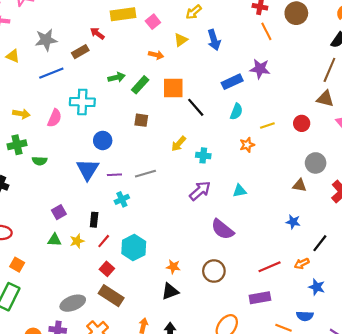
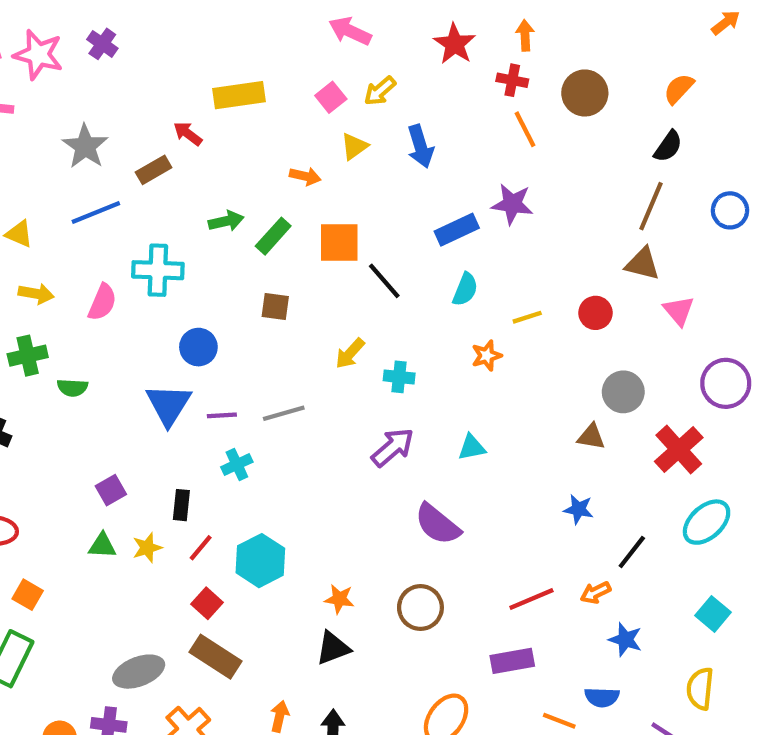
pink square: (153, 22) -> (331, 97), moved
gray star: (46, 40) -> (85, 146), turned -30
yellow triangle: (13, 56) -> (19, 234), moved

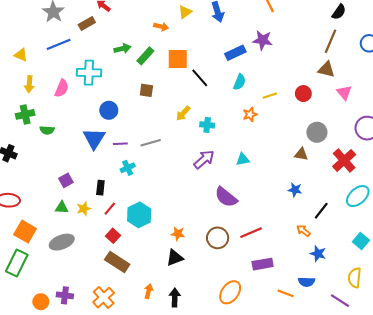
yellow arrow: (36, 294) -> (29, 84), turned 84
orange arrow: (596, 593) -> (303, 231), turned 64
orange square: (28, 595) -> (25, 232), size x1.5
red line: (531, 599) -> (251, 233), moved
gray ellipse: (139, 672) -> (62, 242), moved

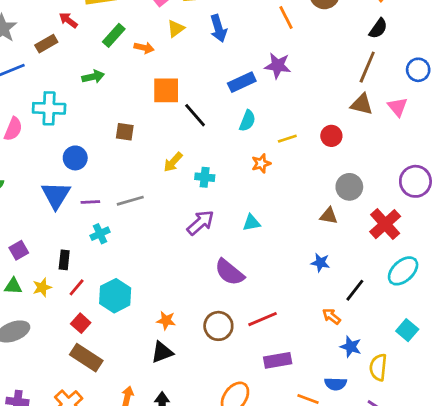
green rectangle: (145, 56) -> (114, 35), moved
pink triangle: (344, 92) -> (398, 107), moved
yellow semicircle: (355, 278) -> (378, 367), moved

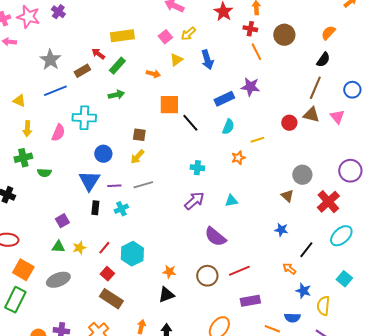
green rectangle: (114, 35) -> (117, 66), moved
red circle: (331, 136) -> (289, 123), moved
yellow arrow: (173, 162) -> (137, 157), moved
brown triangle: (329, 216) -> (287, 196), turned 32
black rectangle: (64, 260) -> (95, 208), moved

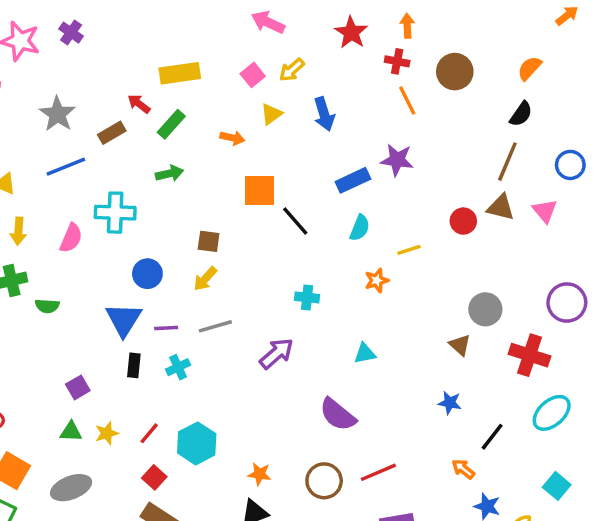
purple arrow: (194, 201) -> (277, 353), moved
red cross: (328, 202) -> (530, 355), turned -30

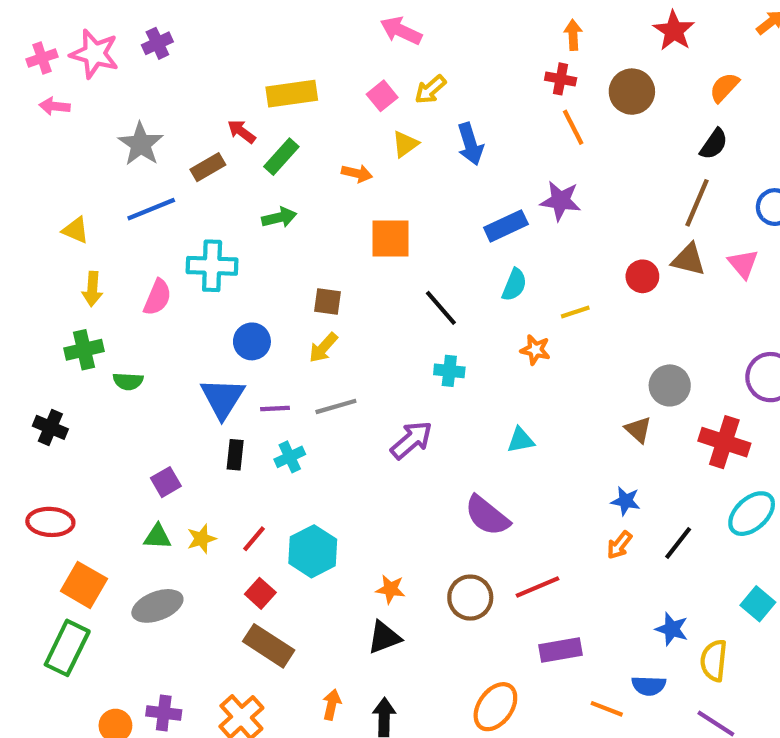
purple cross: (71, 33) -> (157, 43), turned 30
red star: (351, 33) -> (674, 31), moved
black line: (295, 221) -> (441, 308), moved
orange star: (377, 280) -> (535, 350), turned 30
orange arrow: (463, 469) -> (619, 545), moved, turned -90

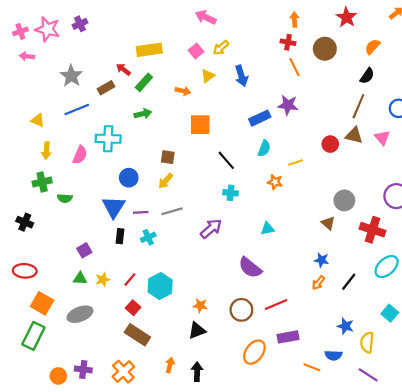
orange ellipse: (495, 707) -> (254, 352), moved

